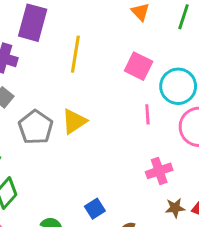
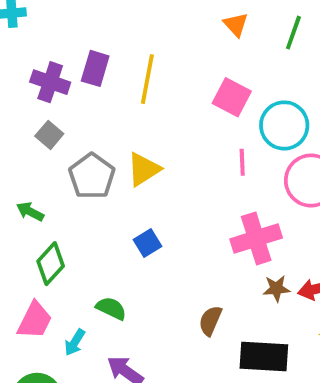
purple rectangle: (33, 23) -> (95, 68), moved, size x0.7
pink cross: (159, 171) -> (256, 238), size x1.4
blue square: (95, 209) -> (147, 243), moved

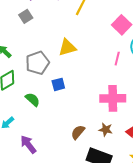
gray pentagon: (92, 176) -> (37, 63), moved
brown star: (276, 288) -> (106, 130), moved
green semicircle: (111, 308) -> (33, 100), moved

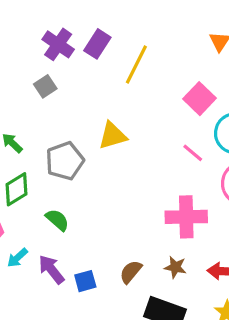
pink line: (117, 59) -> (193, 153), turned -64
blue square: (58, 84) -> (85, 281), moved
purple arrow: (28, 144) -> (51, 269), moved

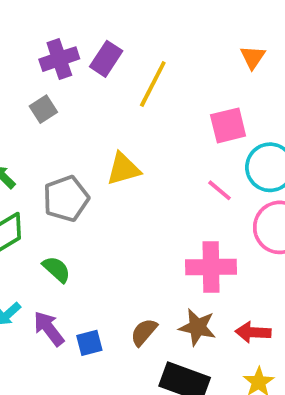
purple cross: (58, 44) -> (59, 59), turned 36
pink square: (199, 99) -> (228, 125), turned 32
brown star: (175, 267) -> (197, 327), size x1.4

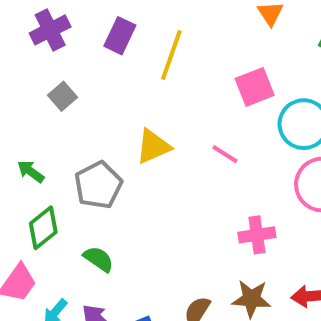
purple cross: (59, 59) -> (50, 30), moved
pink line: (219, 190) -> (225, 154), moved
pink cross: (211, 267) -> (257, 235), size x0.7

